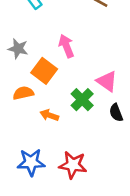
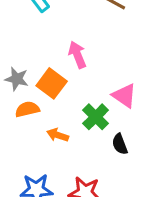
gray star: (18, 49) -> (17, 79), moved
black semicircle: (116, 113) -> (120, 144), moved

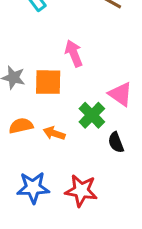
orange square: (52, 83) -> (48, 82), turned -36
orange semicircle: (27, 109) -> (21, 126), moved

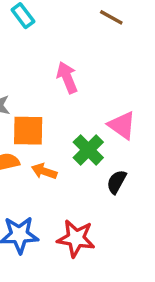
orange square: (48, 82) -> (28, 131), moved
black semicircle: (116, 142) -> (117, 182), turned 50

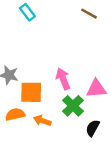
pink arrow: (67, 78) -> (63, 79), moved
pink triangle: (122, 125) -> (96, 89), turned -40

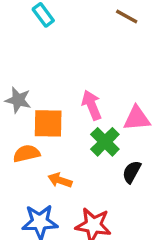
orange arrow: (42, 121) -> (60, 180), moved

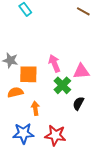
brown line: (127, 17) -> (83, 11), moved
orange arrow: (60, 180) -> (35, 108), turned 64

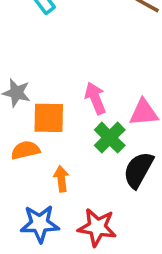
black semicircle: (78, 103) -> (138, 170), size x1.5

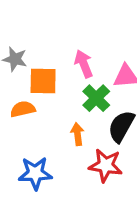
orange arrow: (61, 179) -> (77, 134), moved
red star: (97, 227) -> (106, 165), moved

